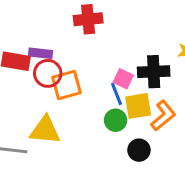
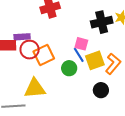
black cross: (154, 72) -> (102, 22), moved
green circle: (116, 120) -> (69, 68), moved

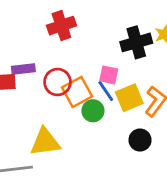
red circle: (30, 50) -> (57, 82), moved
orange square: (44, 55) -> (77, 92), moved

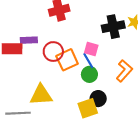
yellow square: (129, 98) -> (88, 108), moved
green circle: (93, 111) -> (89, 74), moved
black circle: (140, 140) -> (98, 99), moved

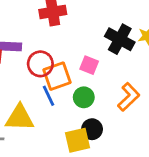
black cross: (113, 27) -> (120, 39), turned 35
blue line: (88, 61) -> (49, 96), moved

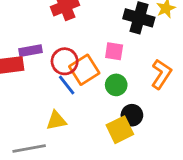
blue line: (49, 96) -> (67, 85), moved
yellow triangle: (20, 118) -> (56, 121), size x0.7

